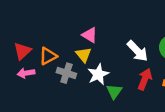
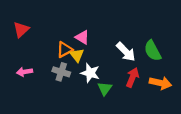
red triangle: (22, 51) -> (21, 30), moved
orange triangle: (48, 56) -> (65, 50), moved
white star: (98, 74) -> (90, 73), turned -30

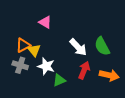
pink triangle: (82, 37) -> (45, 22), moved
green triangle: (105, 89) -> (59, 80), turned 32

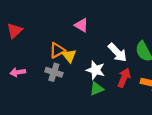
white star: (46, 66) -> (96, 70), moved

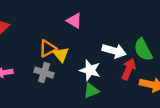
white arrow: (117, 53) -> (114, 51), turned -30
red arrow: (124, 78) -> (129, 69), moved

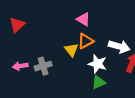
orange triangle: (48, 48) -> (85, 41), moved
gray cross: (44, 73) -> (43, 66), moved, turned -35

